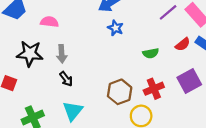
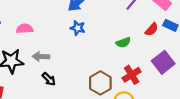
blue star: (115, 28) -> (78, 28), moved
gray arrow: (62, 54) -> (41, 56), turned 105

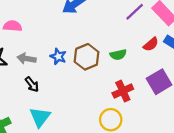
blue star: (78, 28) -> (58, 56), moved
brown hexagon: (100, 83) -> (86, 57), moved

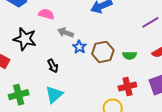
gray arrow: (26, 59) -> (66, 33), moved

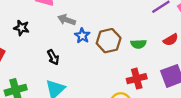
black star: (25, 39) -> (21, 28), size x0.6

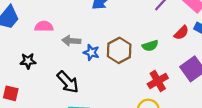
black arrow: (53, 57) -> (68, 82), size x1.5

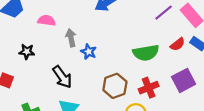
gray arrow: (71, 41) -> (71, 38), turned 66
green semicircle: (150, 46) -> (146, 53), size x1.6
brown hexagon: (119, 50) -> (115, 86), moved

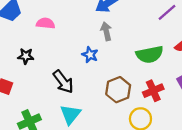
gray arrow: (71, 38) -> (106, 31), moved

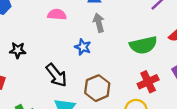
pink semicircle: (46, 23) -> (57, 15), moved
brown hexagon: (118, 90) -> (97, 88), moved

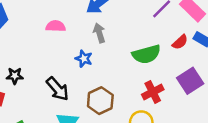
black star: (18, 50) -> (15, 76), moved

